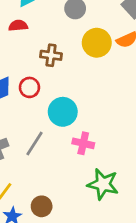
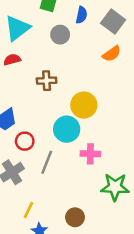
yellow circle: (97, 43) -> (84, 105), moved
red circle: (29, 87) -> (25, 141), moved
brown circle: (42, 206) -> (75, 217), moved

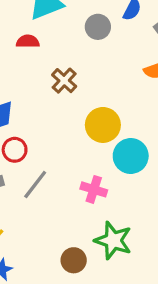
brown cross: (47, 81) -> (64, 81), turned 30
cyan circle: (67, 129) -> (131, 156), moved
brown circle: (75, 217) -> (74, 260), moved

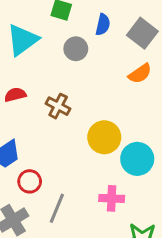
red semicircle: (28, 41) -> (15, 95), moved

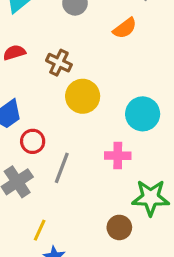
orange semicircle: (140, 74) -> (125, 28), moved
yellow circle: (104, 137) -> (83, 96), moved

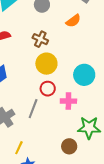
brown cross: (59, 63) -> (40, 39), moved
red circle: (33, 141) -> (48, 89), moved

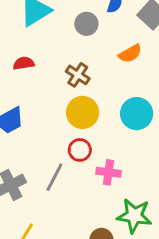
cyan circle: (84, 75) -> (137, 114), moved

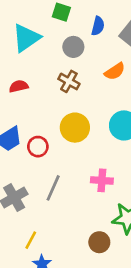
brown cross: (78, 75) -> (69, 81), moved
red circle: (80, 150) -> (38, 147), moved

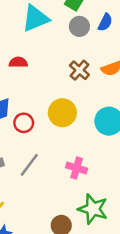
gray circle: (73, 47) -> (79, 26), moved
brown cross: (69, 81) -> (79, 70), moved

